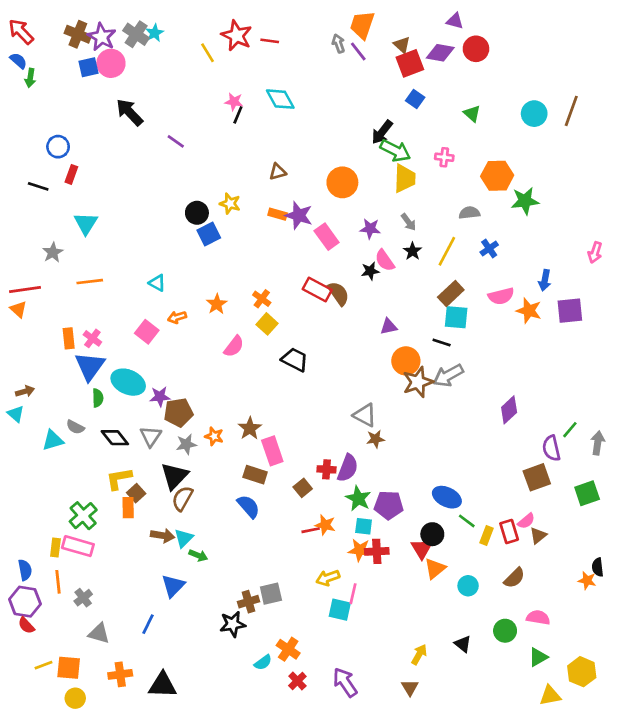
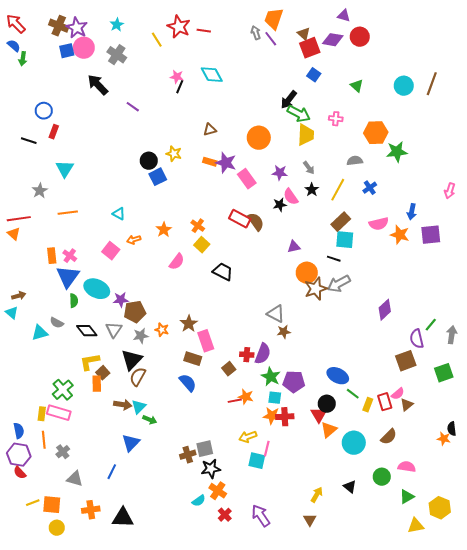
gray cross: (136, 34) -> (117, 55), moved
cyan circle: (468, 586) -> (354, 443), size x1.5
black star: (233, 624) -> (211, 469), moved

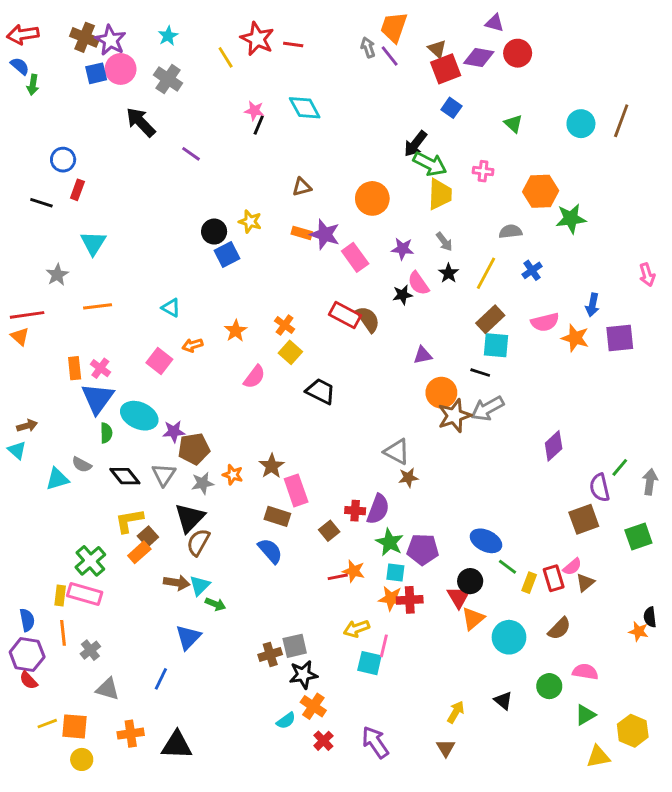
red arrow: (16, 24) -> (23, 34), turned -55
pink arrow: (450, 191) -> (647, 275), turned -35
orange rectangle: (97, 384) -> (139, 552), turned 49

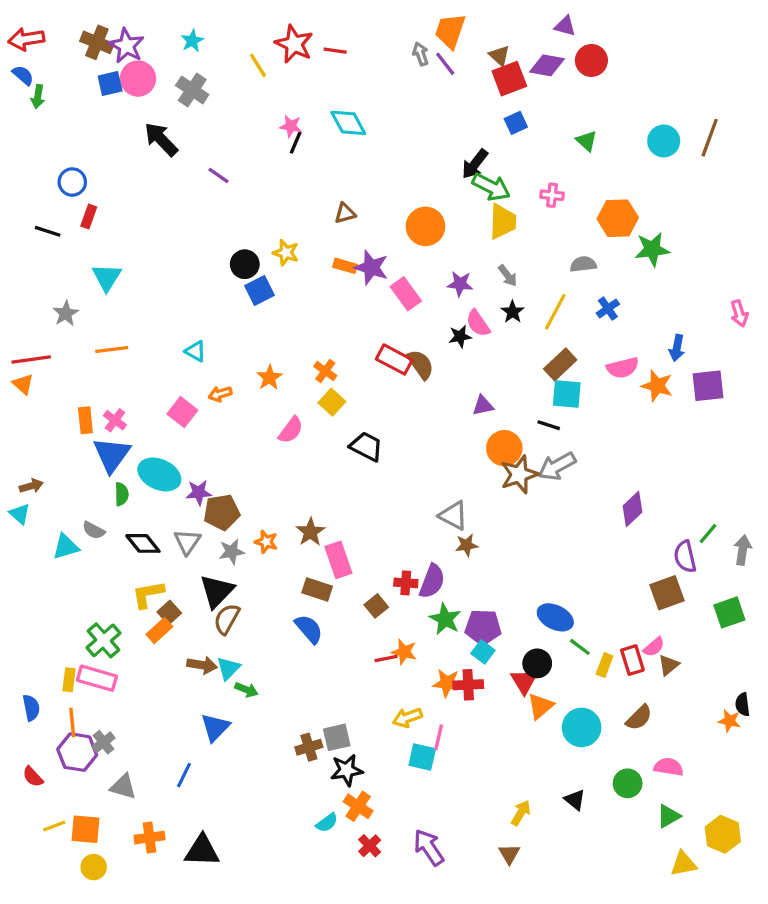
blue square: (451, 108) -> (516, 123), turned 30
cyan square: (395, 572) -> (483, 652), moved, turned 30
purple hexagon: (27, 654) -> (77, 752), moved

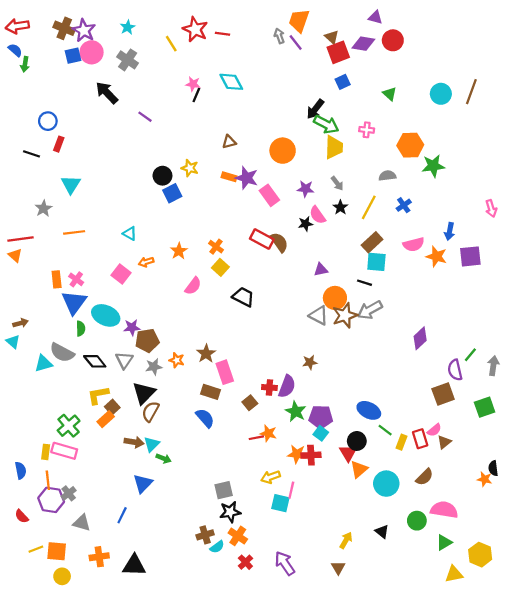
gray triangle: (453, 516) -> (319, 315), moved
gray semicircle: (94, 530) -> (62, 353), size x1.6
brown cross: (309, 747) -> (205, 535), moved
pink semicircle: (669, 767) -> (444, 510), size x1.4

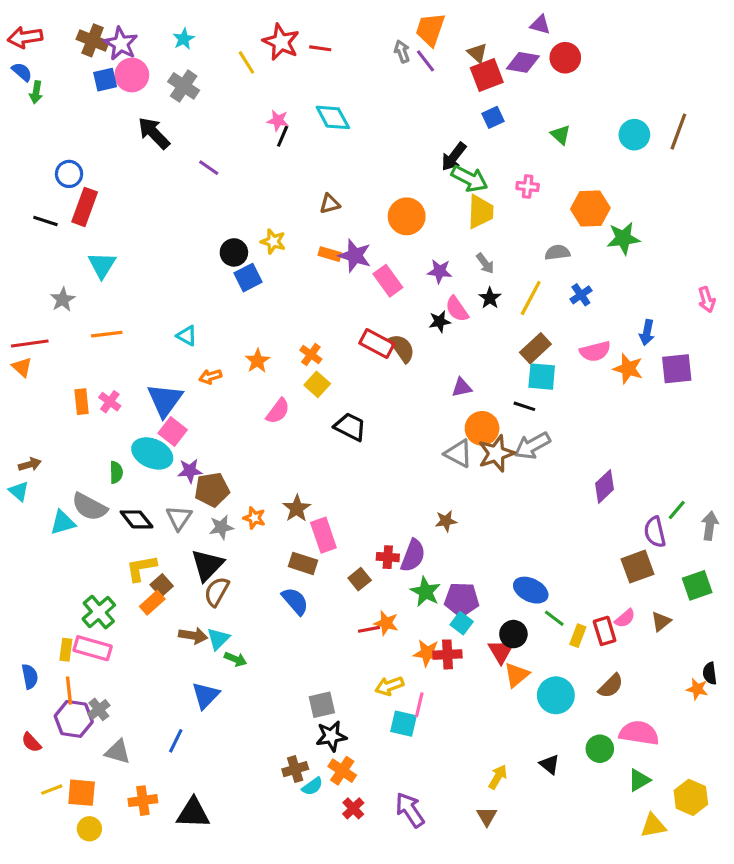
red rectangle: (59, 144) -> (85, 207), size x1.6
pink square: (121, 274) -> (173, 431), moved
blue triangle: (74, 302) -> (165, 400), moved
brown triangle: (444, 442) -> (661, 622), moved

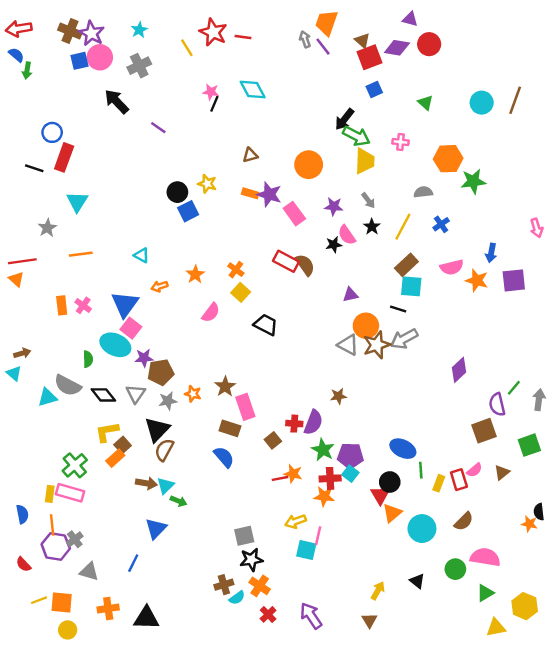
gray cross: (184, 86) -> (139, 66), turned 30
green line: (554, 618) -> (421, 470), turned 49
red cross: (447, 654) -> (330, 478), moved

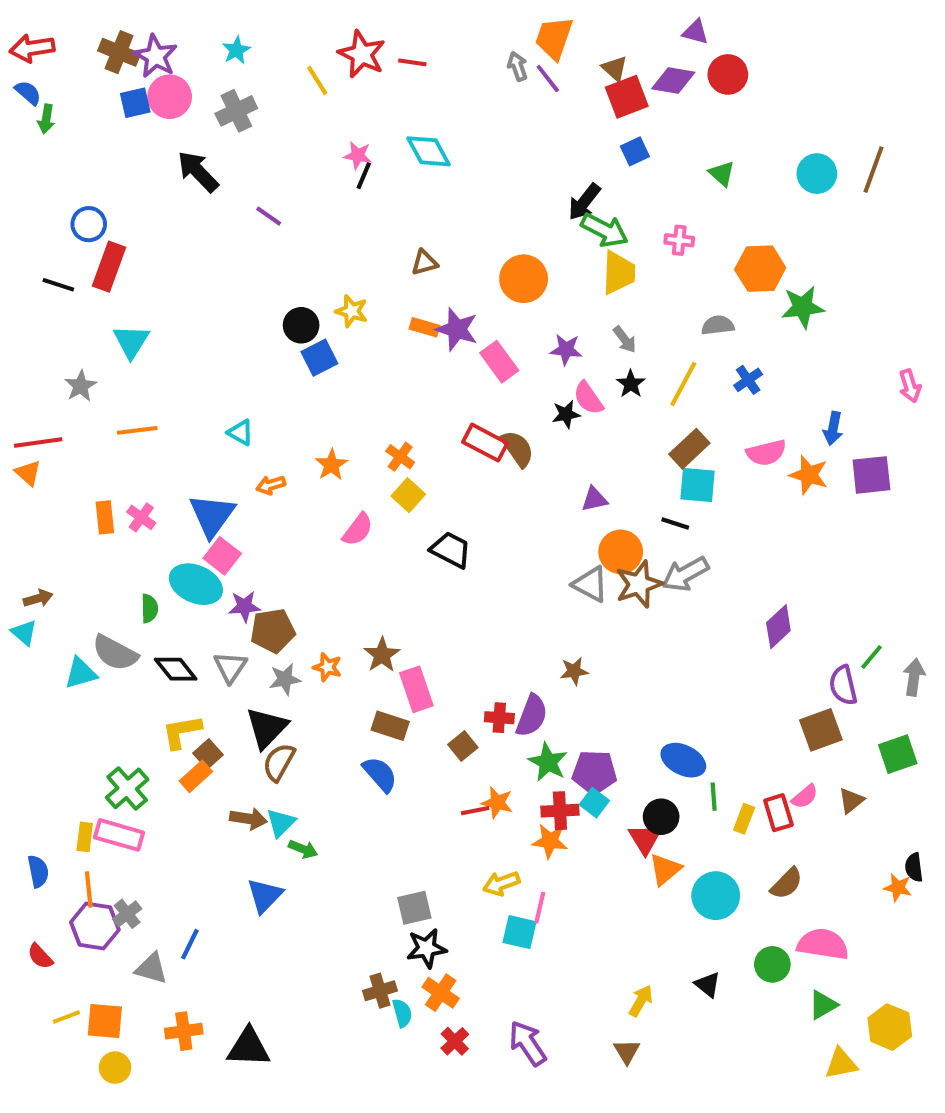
blue line: (133, 563) -> (190, 944), moved
cyan semicircle: (237, 598) -> (402, 1013), turned -70

